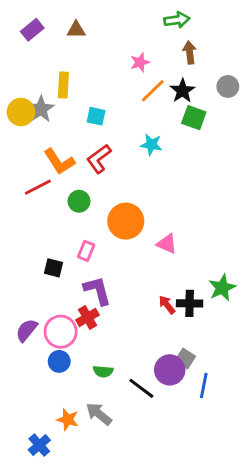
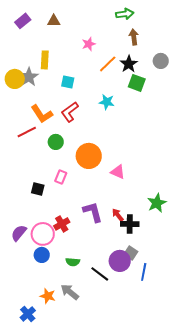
pink star: (140, 62) -> (89, 44), moved
purple L-shape: (97, 291) -> (93, 212), moved
black cross: (190, 303) -> (130, 224), moved

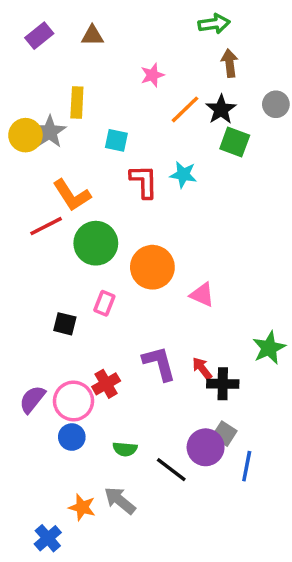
red L-shape: (70, 112) -> (144, 181), moved, turned 125
green circle: (56, 142) -> (96, 243), size x1.6

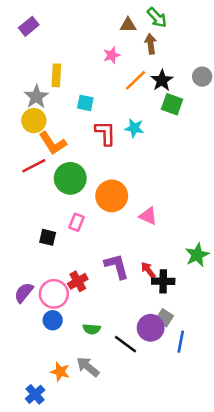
green arrow: (214, 24) -> (157, 18), turned 55
brown triangle: (92, 36) -> (128, 25), moved
brown arrow: (230, 63) -> (151, 44), moved
yellow circle: (25, 135) -> (34, 121), moved

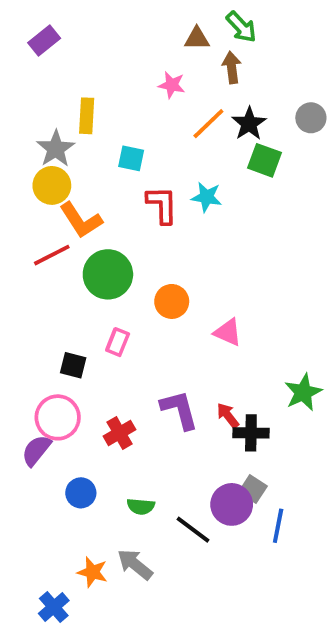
pink star: (112, 55) -> (172, 85), turned 30
orange circle: (112, 196) -> (172, 301), size x0.7
pink circle: (54, 294) -> (58, 417), moved

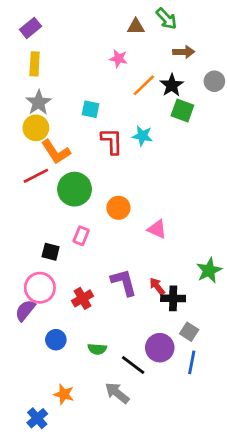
brown arrow: (232, 68) -> (184, 52), moved, turned 96
yellow rectangle: (87, 116) -> (35, 64), moved
gray square: (253, 489) -> (189, 332), moved
gray arrow: (135, 564) -> (117, 393), moved

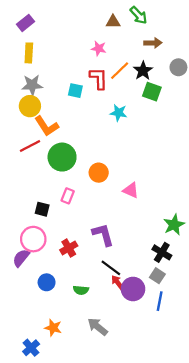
gray star: (39, 103) -> (32, 85), turned 30
red L-shape: (112, 141) -> (99, 78), moved
red arrow: (157, 286) -> (117, 282), moved
black cross: (173, 298) -> (162, 252), moved, turned 30
black line: (133, 365) -> (111, 268), moved

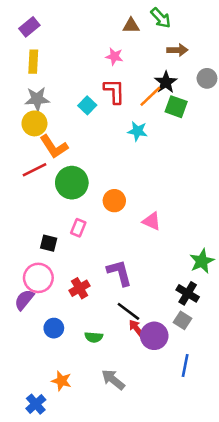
orange line: (120, 71) -> (150, 96), moved
cyan square: (75, 91) -> (87, 105), turned 32
blue line: (160, 301) -> (185, 365), moved

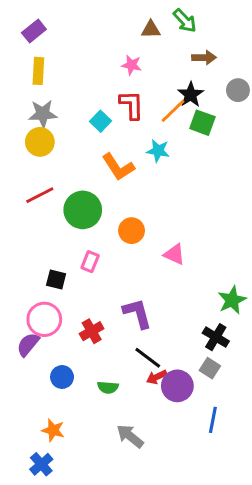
orange L-shape: (54, 147) -> (118, 167), moved
red arrow: (136, 328) -> (157, 377), turned -78
orange star: (62, 381) -> (53, 430), moved

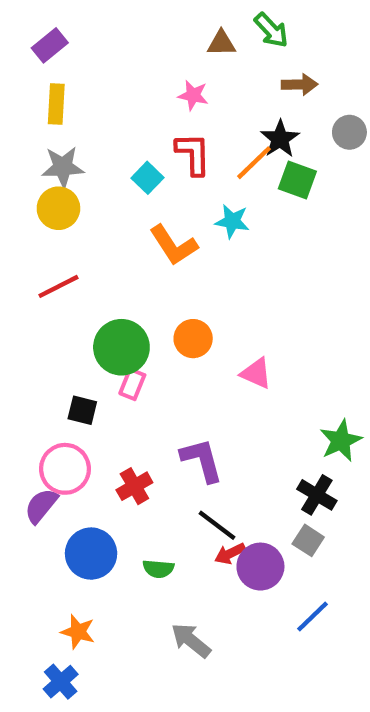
green circle: (83, 210) -> (121, 347), moved
blue circle: (62, 377) -> (91, 554), size x1.5
blue line: (213, 420) -> (313, 616), turned 35

